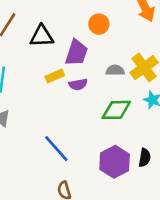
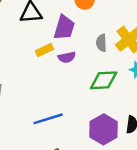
gray semicircle: (115, 70) -> (101, 43), turned -91
blue line: (56, 149) -> (48, 119), turned -64

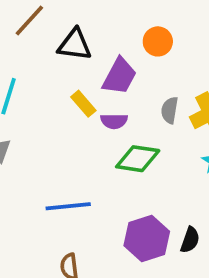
yellow rectangle: (44, 50) -> (83, 104), turned 63
green diamond: (104, 80) -> (138, 159), moved

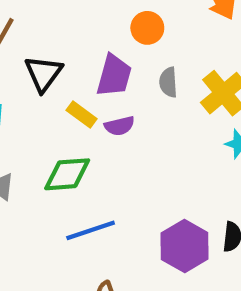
black triangle: (75, 45) -> (43, 73), moved, turned -48
gray semicircle: (170, 110) -> (168, 82), moved
green diamond: (138, 159) -> (67, 174), moved

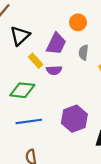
purple hexagon: (185, 246) -> (74, 119), moved

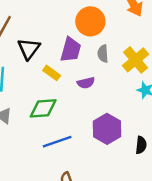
orange circle: (78, 22) -> (90, 21), size x1.5
purple semicircle: (54, 70) -> (86, 83), moved

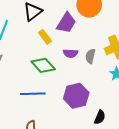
gray semicircle: (103, 54) -> (90, 56), moved
green diamond: (43, 108) -> (43, 65), moved, turned 35

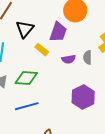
green diamond: (43, 65) -> (26, 78), moved, turned -30
blue line: (33, 94) -> (27, 106), moved

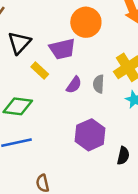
purple trapezoid: (58, 32) -> (62, 49), turned 55
purple semicircle: (69, 59) -> (74, 85), turned -48

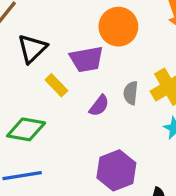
gray semicircle: (99, 84) -> (131, 93), moved

